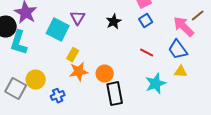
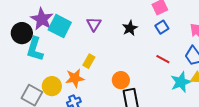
cyan square: (58, 30) -> (60, 26), moved
orange star: (79, 72) -> (75, 78), moved
cyan star: (156, 84) -> (181, 82), moved

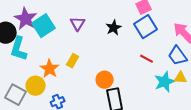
cyan square: (60, 26) -> (44, 26), turned 30
blue square: (162, 27) -> (146, 27), size x1.6
orange star: (75, 78) -> (50, 69), moved, turned -30

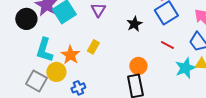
black star: (114, 28) -> (134, 24), moved
cyan L-shape: (19, 49) -> (44, 50), moved
orange circle: (105, 80) -> (138, 66), moved

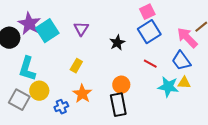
orange star: (70, 55) -> (82, 94), moved
cyan star: (185, 68) -> (168, 87), turned 30

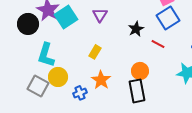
red line: (150, 64) -> (158, 44), moved

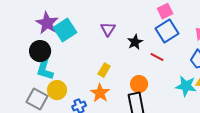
purple triangle: (100, 15) -> (108, 29), moved
black circle: (28, 24) -> (40, 51), moved
yellow rectangle: (95, 52) -> (104, 70), moved

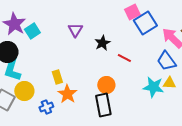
cyan square: (65, 30) -> (32, 31), size x0.7
blue square: (167, 31) -> (145, 23), moved
yellow rectangle: (104, 70) -> (57, 77), moved, turned -48

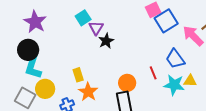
cyan square: (32, 31) -> (83, 18), moved
black star: (102, 43) -> (106, 41), moved
red line: (124, 58) -> (153, 73), moved, turned 40
blue trapezoid: (166, 61) -> (175, 59), moved

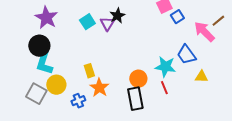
cyan square: (83, 18) -> (87, 22), moved
blue square: (166, 21) -> (177, 17), size x0.6
black star: (106, 41) -> (117, 16), moved
red line: (153, 73) -> (164, 88), moved
cyan star: (174, 85) -> (165, 67), moved

